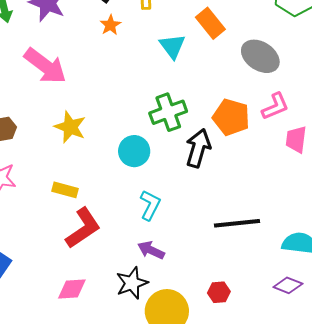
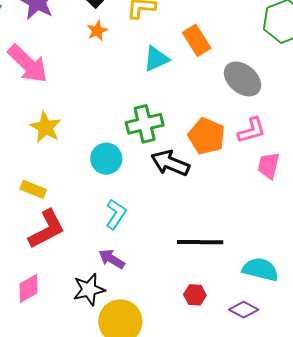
cyan triangle: (172, 46) -> (156, 59), turned 36
black arrow: (198, 148) -> (170, 163), turned -90
pink diamond: (72, 289) -> (29, 288), turned -32
red hexagon: (219, 292) -> (195, 295), moved

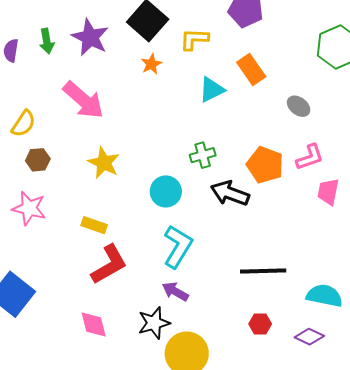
gray ellipse: (243, 79) -> (299, 106), size x0.6
green cross: (145, 124) -> (203, 155), size x0.7
cyan L-shape: (116, 214) -> (178, 247), size x1.4
pink diamond: (29, 288) -> (94, 324), turned -72

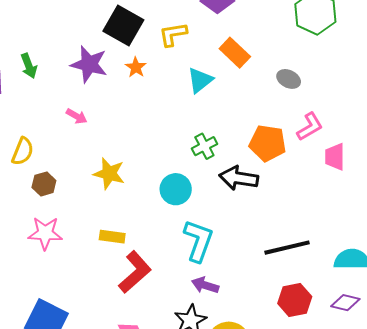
purple star: (90, 37) -> (89, 64), moved
pink arrow: (83, 100) -> (77, 116), size x0.5
red hexagon: (260, 324) -> (295, 300), size x1.5

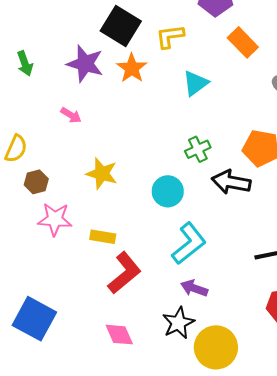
orange rectangle: (235, 53) -> (243, 42), moved
orange star: (136, 67) -> (132, 68), size x1.4
pink star: (45, 233) -> (55, 219), moved
cyan L-shape: (198, 241) -> (189, 244), turned 30

